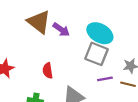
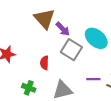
gray square: (97, 54) -> (71, 50), moved

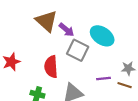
red semicircle: (44, 63) -> (51, 67), size x1.5

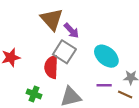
cyan ellipse: (102, 36) -> (106, 56), moved
gray square: (78, 50) -> (64, 52), moved

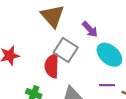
purple arrow: (71, 31) -> (90, 29), moved

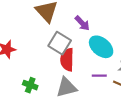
red semicircle: (52, 66) -> (67, 60), moved

